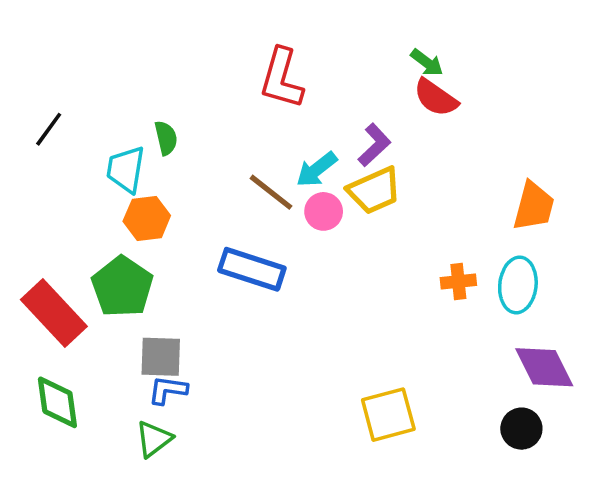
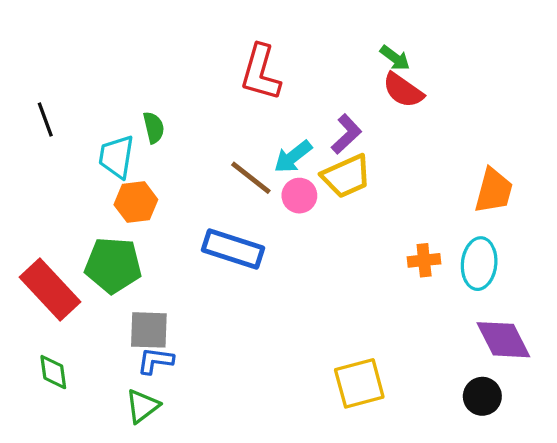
black line: (49, 129) -> (45, 119), turned -56
green pentagon: (122, 287) -> (113, 265), turned -30
green diamond: (57, 402) -> (53, 372), size x0.7

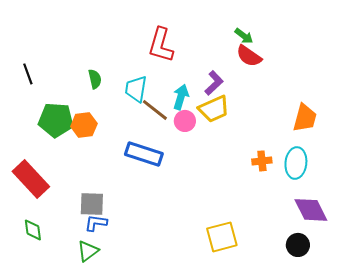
cyan trapezoid: (116, 157) -> (136, 89), moved
cyan arrow: (293, 157) -> (181, 97), turned 145
green pentagon: (113, 265) -> (56, 120), moved

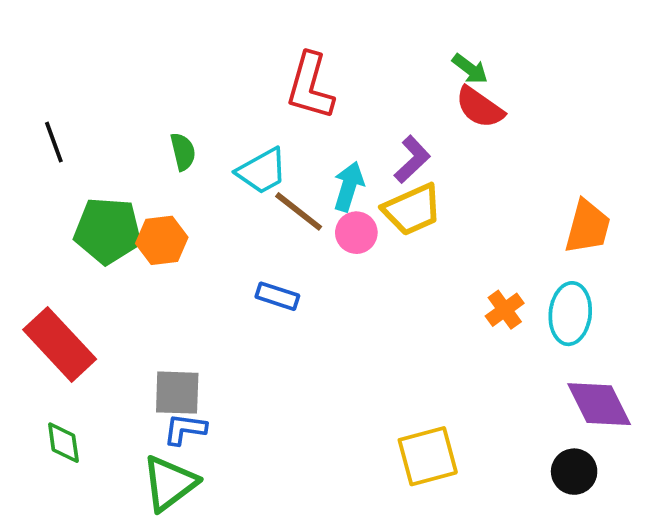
cyan trapezoid: (136, 89) -> (262, 171), turned -128
blue rectangle: (144, 154) -> (277, 296), size x0.6
orange cross: (262, 161) -> (505, 310), turned -30
green triangle: (88, 251) -> (169, 483), size x1.4

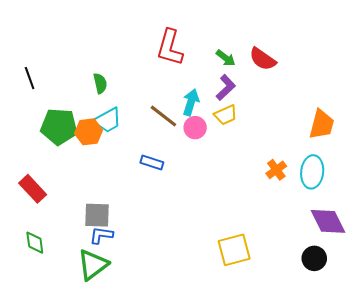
green arrow: (470, 69) -> (226, 58), moved
cyan trapezoid: (262, 171) -> (108, 120), moved
yellow trapezoid: (412, 210) -> (226, 115), size x0.7
red rectangle: (60, 344) -> (33, 189), size x0.7

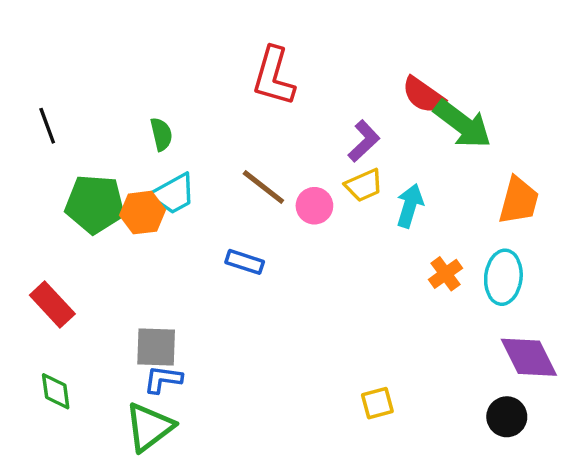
green arrow: (226, 58) -> (463, 124), moved, size x1.8
cyan arrow: (191, 102) -> (410, 206), moved
yellow square: (234, 250) -> (377, 403), size x0.6

